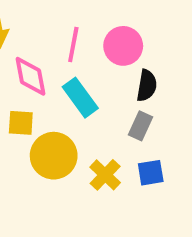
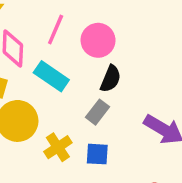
cyan rectangle: (80, 98) -> (51, 76), turned -32

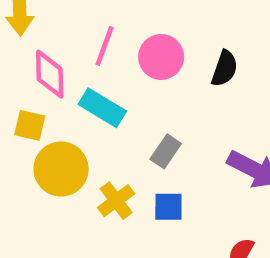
black semicircle: (111, 79) -> (225, 69), moved

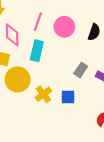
cyan rectangle: (102, 108) -> (37, 51), turned 72
gray rectangle: (166, 151) -> (81, 70), moved

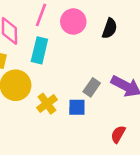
gray rectangle: (81, 70) -> (92, 87), moved

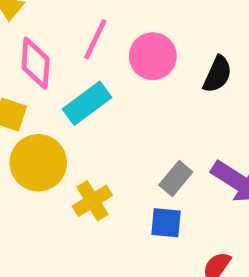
cyan rectangle: (39, 50) -> (87, 103), turned 35
blue square: (77, 107) -> (166, 223), moved

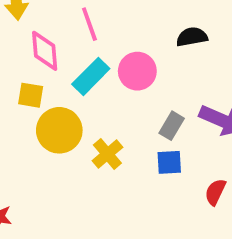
pink line: (95, 39) -> (89, 24), turned -36
pink circle: (153, 56) -> (137, 71), moved
black semicircle: (217, 74) -> (192, 37), turned -116

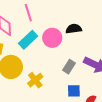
black semicircle: (192, 37) -> (74, 29), moved
blue square: (169, 162) -> (74, 91), moved

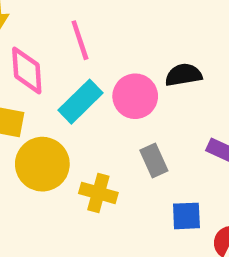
gray rectangle: (69, 67) -> (154, 160), moved, turned -56
yellow cross: (35, 80) -> (98, 193), turned -35

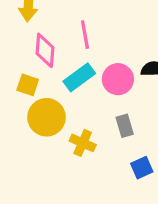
blue square: (186, 216) -> (142, 168), turned -30

